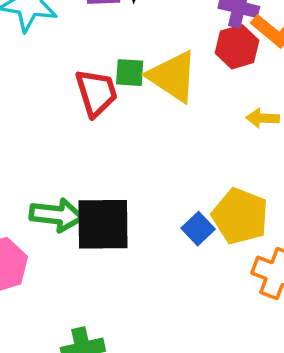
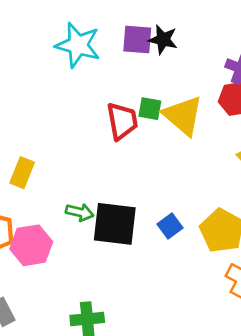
green arrow: (57, 215) -> (80, 212), size x0.7
blue square: (198, 229) -> (170, 226), moved

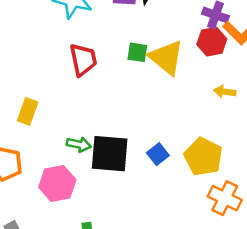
red trapezoid: (122, 121) -> (83, 60), moved
pink hexagon: (31, 245) -> (57, 183), moved

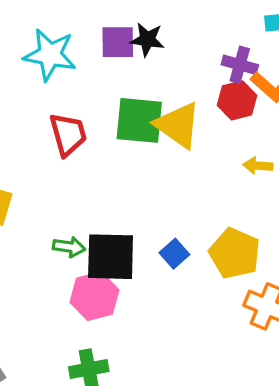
green square: (137, 52) -> (139, 120), size x1.8
pink hexagon: (57, 183) -> (94, 296), moved

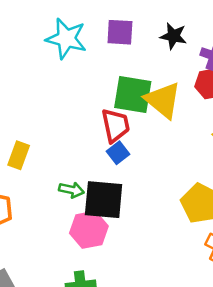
black star: (147, 40) -> (173, 36), moved
red trapezoid: (68, 134) -> (116, 125), moved
blue square: (174, 254) -> (118, 153), moved

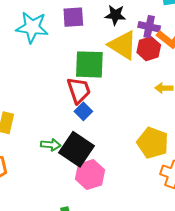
yellow triangle: (163, 100) -> (123, 45), moved
black square: (104, 200) -> (77, 149), turned 36
pink hexagon: (89, 230) -> (90, 175), moved

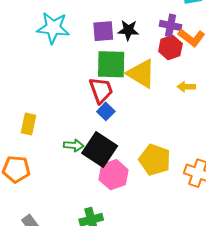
black star: (115, 15) -> (128, 30), moved
purple square: (73, 17) -> (103, 31), moved
yellow triangle: (123, 45) -> (141, 73), moved
yellow pentagon: (153, 143) -> (155, 160), moved

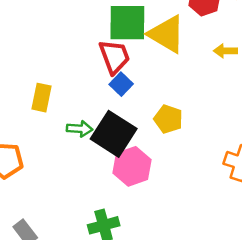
yellow rectangle: (29, 124) -> (41, 98), moved
yellow pentagon: (155, 160) -> (168, 119), moved, size x0.7

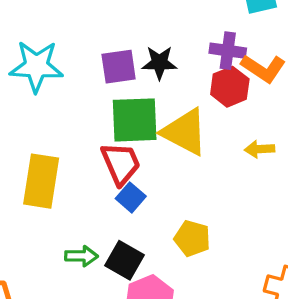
yellow rectangle: (41, 98) -> (41, 181), moved, size x1.5
black square: (114, 134) -> (124, 260), size x0.7

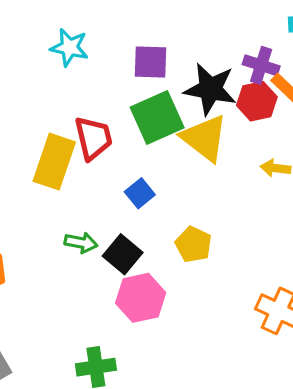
black star: (159, 63) -> (210, 89), moved, size x1.5
cyan star: (36, 66) -> (69, 47), size x0.7
green square: (135, 120) -> (157, 118), turned -32
red trapezoid: (121, 163) -> (93, 138), moved

